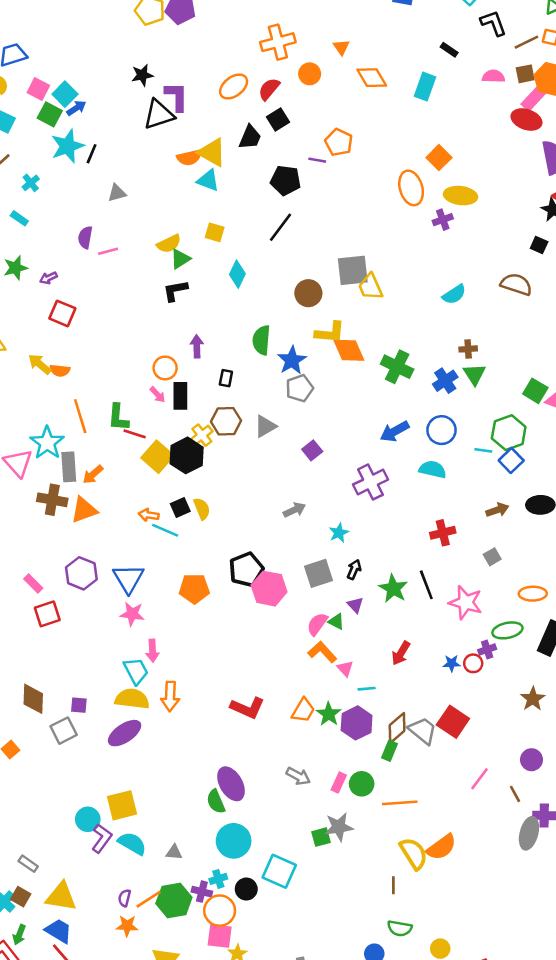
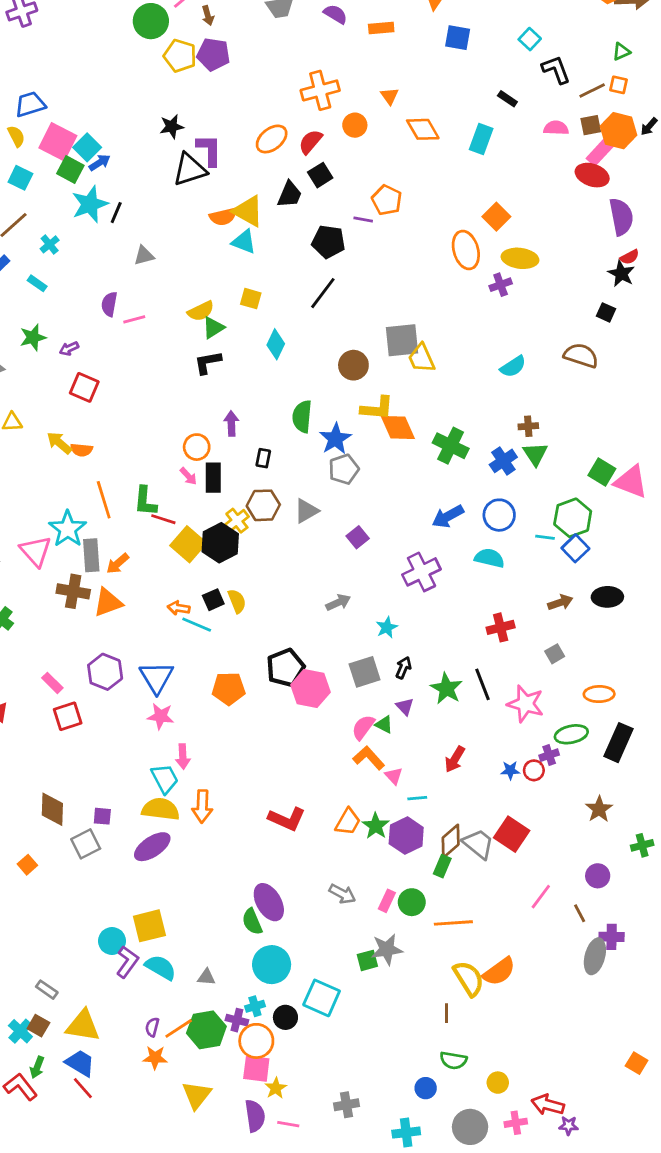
pink square: (38, 89) -> (58, 142), size x1.5

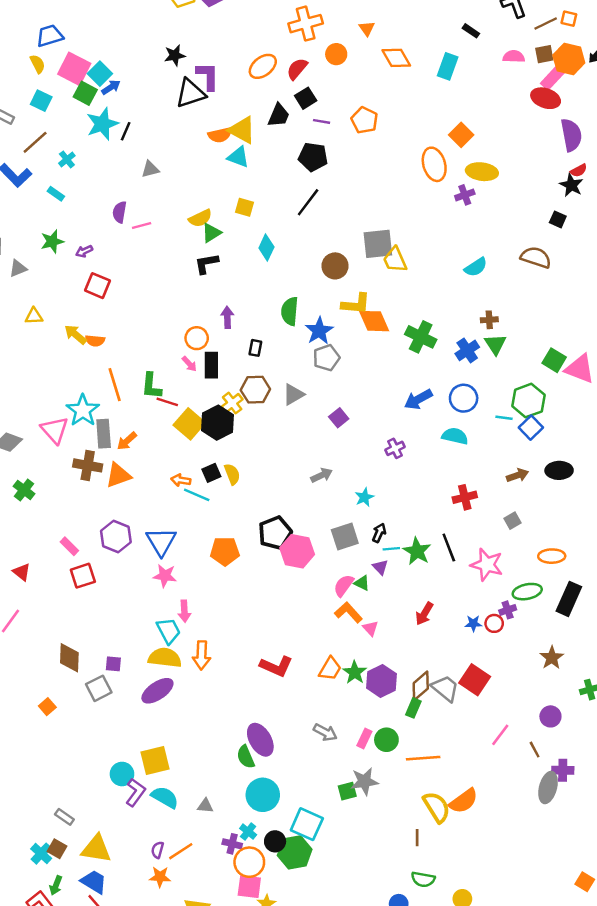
purple line: (363, 219) -> (322, 121), moved
purple cross: (421, 572) -> (395, 448), size x0.6
cyan line: (417, 798) -> (391, 549), moved
cyan cross: (255, 1006) -> (248, 832), turned -35
green hexagon: (206, 1030) -> (295, 852), moved

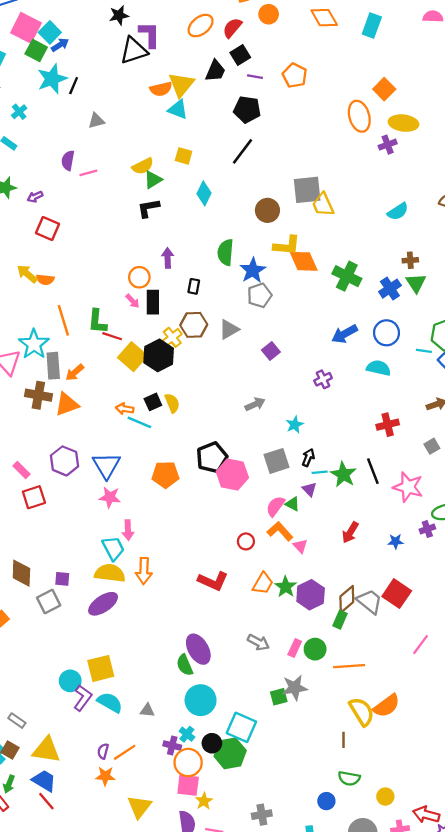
yellow triangle: (242, 130) -> (181, 84), turned 40
red circle: (494, 623) -> (246, 541), moved

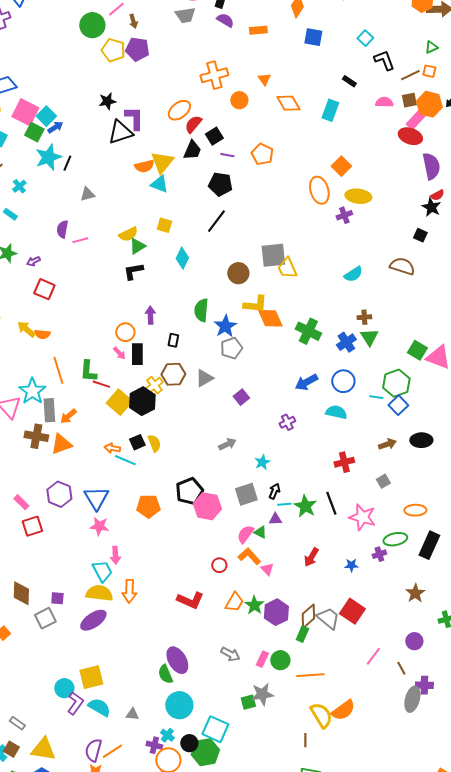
red semicircle: (232, 28) -> (193, 124), moved
purple triangle: (309, 489) -> (275, 519), turned -48
purple semicircle: (103, 751) -> (93, 750), size x1.6

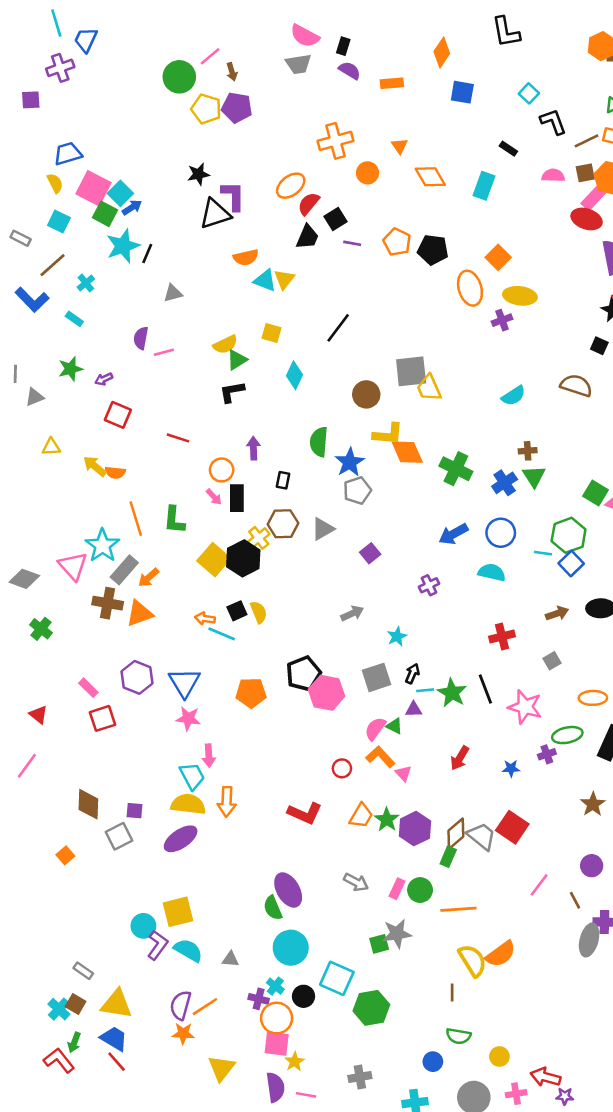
yellow triangle: (162, 162) -> (284, 279), moved, size x0.7
black pentagon: (220, 184) -> (433, 250), moved
red line: (101, 384) -> (178, 438), moved
gray rectangle: (49, 410) -> (124, 570), turned 45
green hexagon: (205, 752) -> (371, 1008), moved

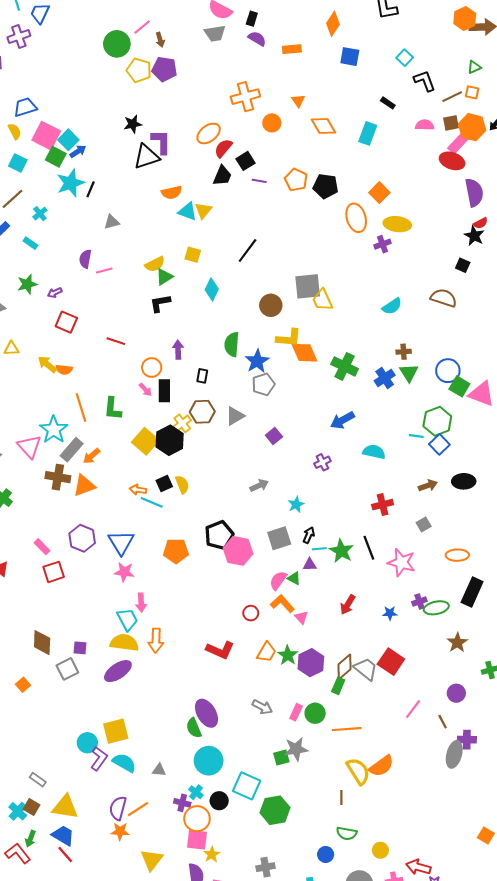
blue circle: (501, 533) -> (448, 371), moved
green ellipse: (567, 735) -> (436, 608), moved

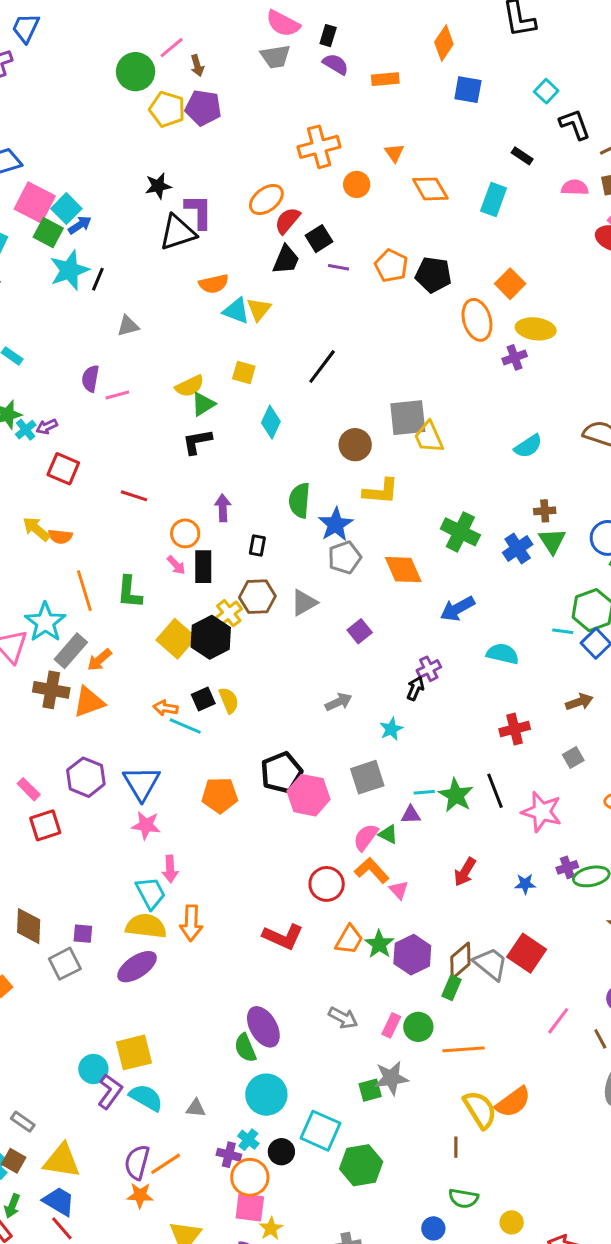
cyan cross: (40, 214) -> (26, 430), moved
orange diamond: (305, 353) -> (403, 570), moved
black arrow: (309, 535) -> (415, 688), moved
red circle: (251, 613) -> (327, 884), size x1.5

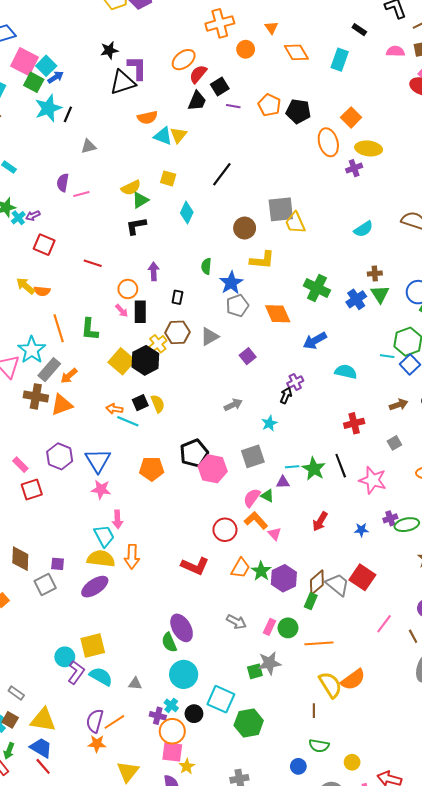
green semicircle: (299, 500) -> (206, 266), size x0.7

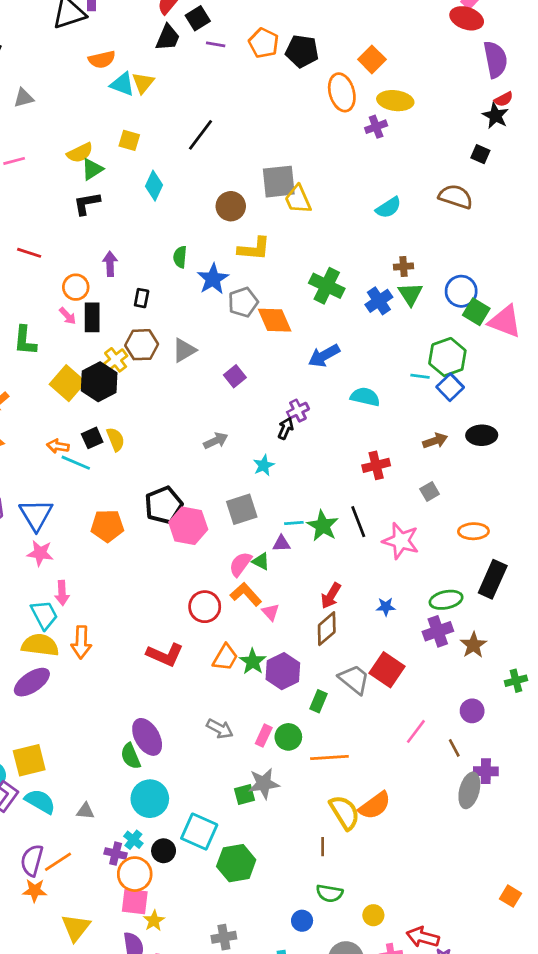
gray pentagon: (237, 306) -> (243, 302), moved
purple cross: (390, 518) -> (438, 631), moved, size x1.5
brown diamond: (317, 582) -> (327, 629), moved

